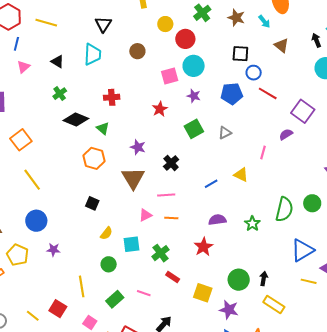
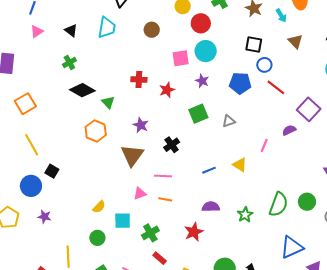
red cross: (112, 97) -> (139, 80), moved
black square: (92, 203) -> (52, 171), moved

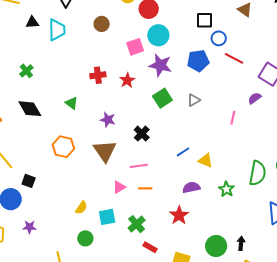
black triangle: (71, 30) -> (32, 22), moved, turned -32
purple star: (202, 81) -> (160, 65), size x1.6
black diamond: (82, 90) -> (30, 109), moved, turned 40
orange hexagon: (96, 131) -> (63, 147), moved
yellow triangle: (240, 165) -> (206, 160), moved

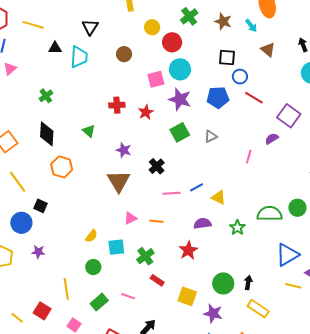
black diamond: (30, 109) -> (47, 134), turned 30
orange hexagon: (63, 147) -> (62, 167), moved
pink line: (139, 166) -> (172, 193), moved
green semicircle: (257, 173) -> (269, 214), turned -105

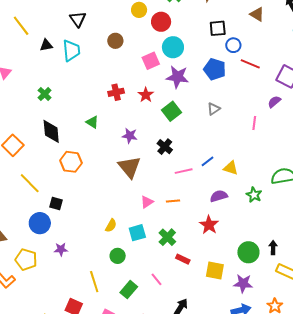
yellow line: (33, 25) -> (21, 26), turned 45
blue pentagon: (218, 97) -> (215, 69), turned 30
green square: (180, 132) -> (172, 111), moved
pink line: (128, 296) -> (157, 279), turned 40

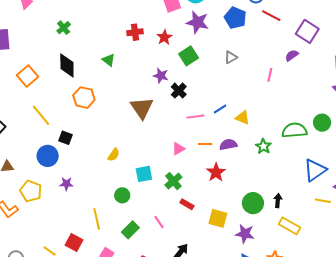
purple star: (130, 136) -> (161, 76), moved
orange line: (173, 201) -> (205, 144), moved
pink triangle: (147, 202) -> (178, 149), moved
yellow semicircle: (111, 226) -> (114, 155), moved

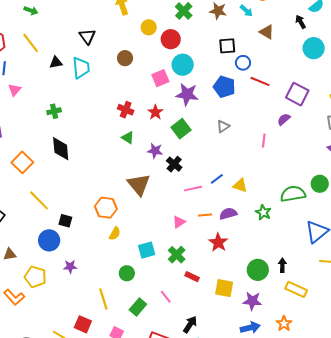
green cross: (64, 28) -> (54, 111), turned 32
red cross: (135, 32) -> (126, 110), turned 35
green triangle: (109, 60) -> (128, 138), moved
orange hexagon: (84, 98) -> (106, 208), moved

